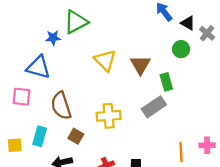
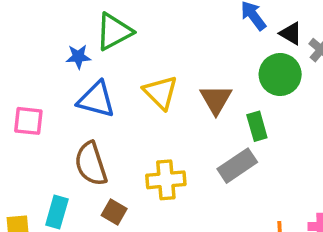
green circle: (181, 49) -> (280, 75), size x1.5
blue triangle: (38, 67) -> (96, 100), moved
pink square: (22, 97) -> (28, 121), moved

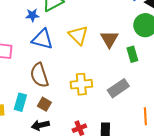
gray rectangle: (237, 166) -> (118, 88), moved
brown square: (114, 212) -> (44, 104), moved

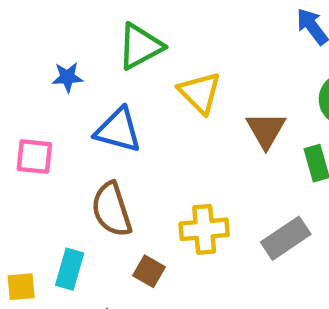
blue star: (32, 15) -> (67, 77), moved
yellow triangle: (78, 35) -> (200, 93), moved
brown square: (44, 104) -> (149, 271), moved

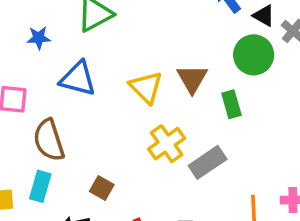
yellow triangle: (200, 93) -> (146, 87), moved
brown semicircle: (112, 209) -> (49, 140), moved
yellow cross: (204, 229) -> (167, 144), moved, turned -30

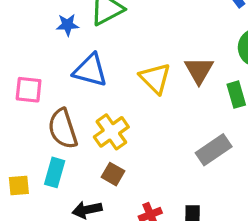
blue star: (39, 38) -> (68, 25), moved
yellow cross: (167, 144) -> (111, 132), moved

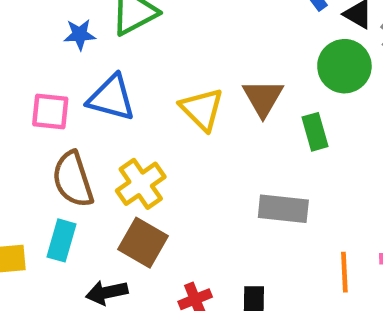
pink square: (29, 90) -> (50, 111), moved
gray rectangle: (214, 150) -> (283, 209), turned 40
brown square: (113, 174) -> (143, 243), size x1.5

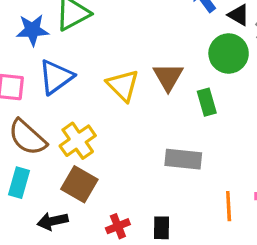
blue star: (80, 34) -> (32, 30), size x1.4
blue triangle: (111, 98) -> (56, 77), turned -51
brown semicircle: (73, 179) -> (27, 137), turned -30

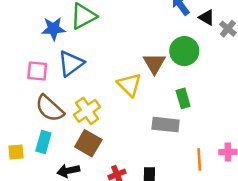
green circle: (229, 53) -> (184, 51), moved
yellow triangle: (123, 85) -> (129, 85), moved
green rectangle: (207, 102) -> (183, 98), moved

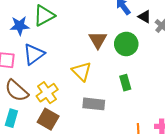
brown triangle: (154, 64) -> (98, 40), moved
gray rectangle: (166, 125) -> (94, 104), moved

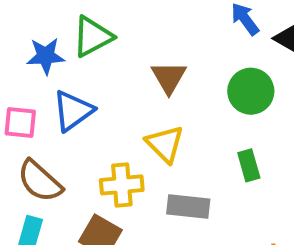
brown triangle: (98, 40) -> (169, 77), moved
yellow cross: (47, 93) -> (122, 185), moved, turned 30

